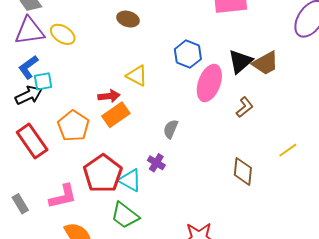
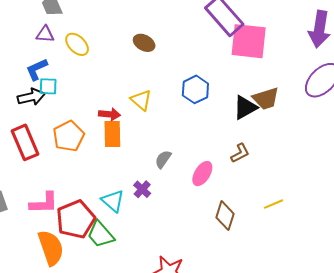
purple triangle: (29, 31) -> (45, 34), size x0.6
brown trapezoid: (265, 63) -> (266, 99), moved
pink ellipse: (209, 83) -> (202, 174), moved, size x0.7
orange rectangle: (116, 115) -> (112, 134), turned -68
red pentagon: (103, 173) -> (76, 219), moved

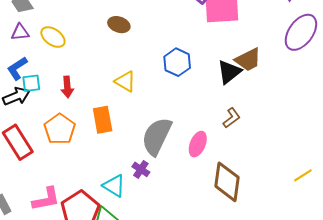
red arrow: (109, 114) -> (67, 87), moved, turned 90
gray semicircle: (163, 159) -> (157, 136), size x2.0
yellow line: (273, 204) -> (303, 175), moved
brown diamond: (225, 216) -> (227, 182), size x1.4

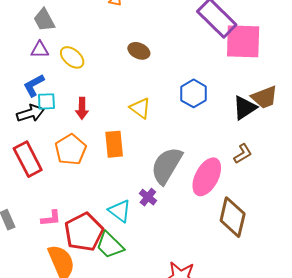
pink ellipse: (198, 144) -> (207, 177), size x1.5
pink L-shape: (46, 199) -> (51, 218), size x0.7

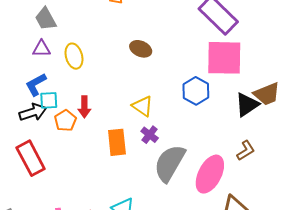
pink square: (243, 41) -> (224, 58), moved
yellow ellipse: (72, 57) -> (74, 56), turned 35
orange pentagon: (71, 150) -> (65, 121), moved, size x0.7
purple cross: (148, 197) -> (150, 135), moved

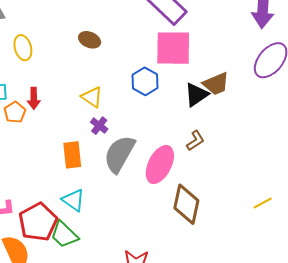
orange rectangle: (117, 142) -> (72, 155), moved

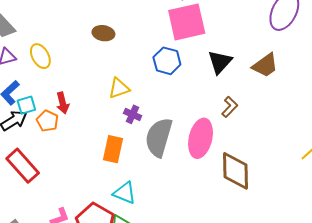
brown trapezoid: (216, 84) -> (265, 65), moved
yellow triangle: (92, 97) -> (119, 88), turned -40
orange rectangle: (72, 155) -> (113, 149), turned 32

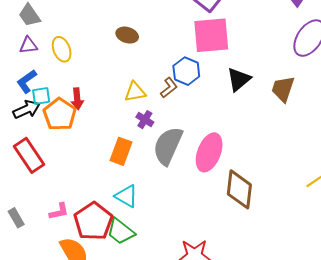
brown trapezoid: (265, 65) -> (283, 89), turned 136
brown L-shape: (230, 107) -> (169, 88), moved
orange pentagon: (47, 121) -> (60, 114), size x1.5

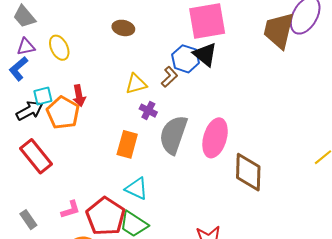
black triangle: (239, 79) -> (205, 54), moved, turned -36
blue L-shape: (27, 81) -> (18, 69), moved
brown trapezoid: (283, 89) -> (279, 31), moved, size x1.4

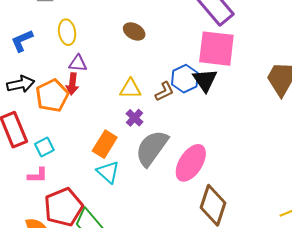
purple triangle: (26, 47) -> (78, 63), moved
cyan square: (43, 96) -> (44, 147), moved, turned -30
cyan triangle: (136, 189) -> (108, 172), moved
pink L-shape: (70, 209) -> (38, 175), moved

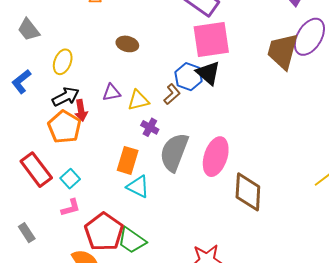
yellow ellipse: (67, 32) -> (63, 62), turned 45
purple triangle: (78, 63) -> (112, 93), moved
black arrow: (21, 84) -> (66, 97), moved

